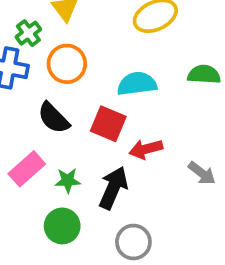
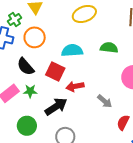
green star: (68, 181) -> (30, 91), moved
black arrow: (113, 188) -> (56, 107), turned 30

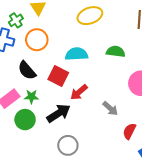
red arrow: (75, 86) -> (79, 92), turned -30
green circle: (27, 126) -> (25, 120), moved

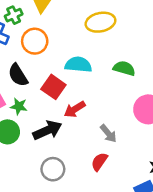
red semicircle: (129, 131) -> (99, 162), moved

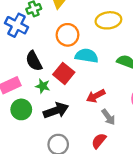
orange circle: (35, 41) -> (67, 35), moved
green star: (19, 106) -> (43, 86), moved
red arrow: (75, 109) -> (96, 96), moved

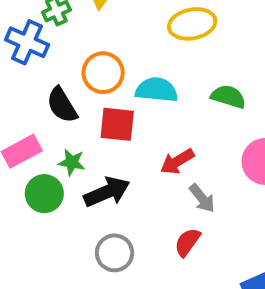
orange circle: (67, 35) -> (103, 73), moved
red square: (64, 73) -> (117, 124), turned -30
green star: (43, 86) -> (72, 162), moved

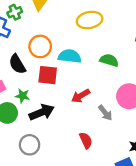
gray arrow: (202, 198) -> (105, 113), moved
red semicircle: (187, 242) -> (86, 140), turned 119
gray circle: (115, 253) -> (30, 145), moved

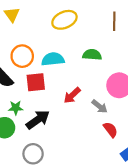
red semicircle: (86, 140) -> (110, 130), moved

